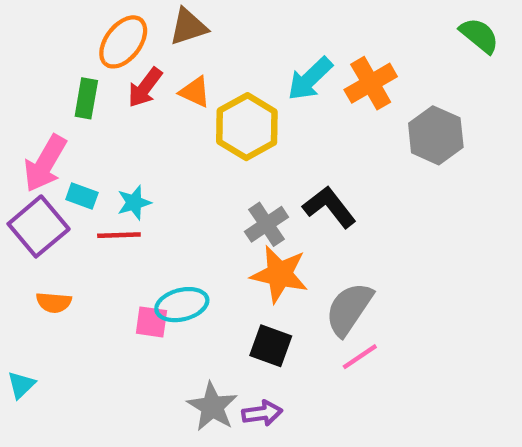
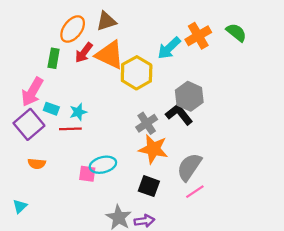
green semicircle: (479, 35) -> (236, 32), moved
orange cross: (371, 83) -> (198, 36), moved
orange triangle: (195, 92) -> (110, 55), size x1.8
gray hexagon: (436, 135) -> (189, 96), moved

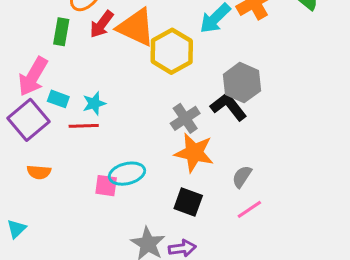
gray semicircle: (189, 167) -> (242, 177), size x0.6

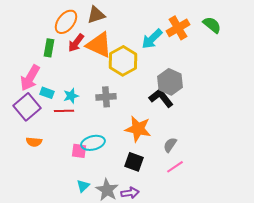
gray cross: (185, 118) -> (106, 97), moved, turned 30
cyan triangle: (16, 229) -> (83, 186), moved

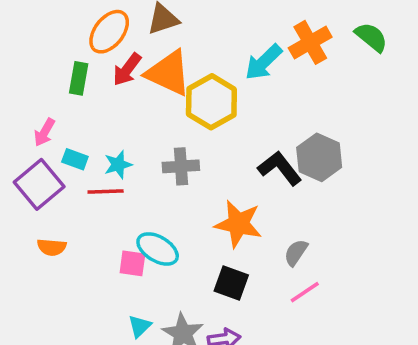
pink arrow: (30, 78) -> (44, 132), size x0.6
gray hexagon: (170, 82) -> (319, 157), moved
cyan ellipse: (93, 143) -> (158, 249), turned 45

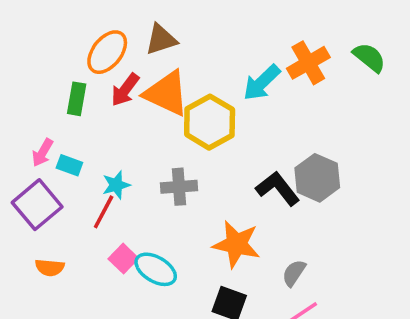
cyan rectangle: (75, 159) -> (69, 165), moved
red line: (106, 192) -> (104, 212), turned -60
pink square: (132, 263) -> (123, 259), moved, turned 36

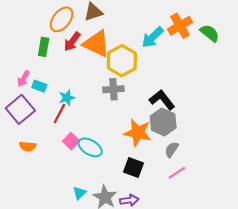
green semicircle: (369, 57) -> (210, 33), moved
gray hexagon: (317, 178) -> (163, 122), moved
gray cross: (179, 187) -> (113, 89), moved

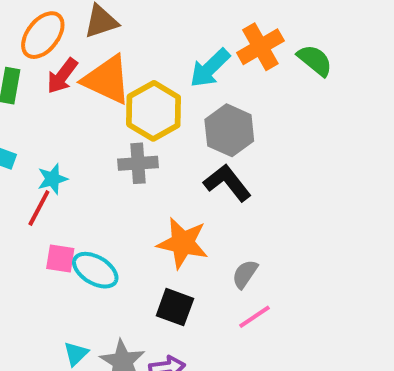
gray hexagon: (163, 122) -> (229, 130), moved
pink square: (71, 141) -> (60, 259), turned -35

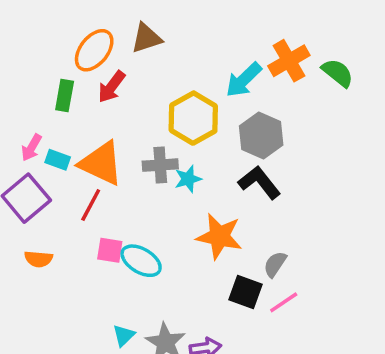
orange triangle: (107, 80) -> (101, 163), moved
gray cross: (138, 163) -> (160, 165), moved
cyan star: (53, 179) -> (188, 179), moved
black square: (175, 307) -> (245, 292), moved

